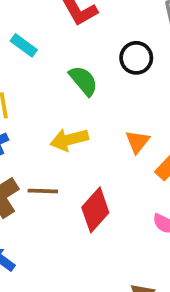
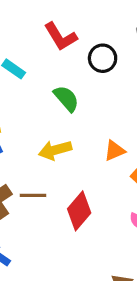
black circle: (136, 58) -> (103, 58), moved
orange triangle: (137, 142) -> (115, 151), turned 30

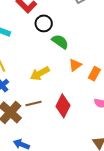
black circle: (103, 58) -> (44, 23), moved
green semicircle: (66, 98) -> (60, 42), moved

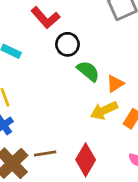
orange triangle: (75, 65) -> (115, 84), moved
yellow arrow: (40, 73) -> (104, 110), moved

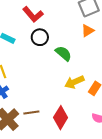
black circle: (67, 44) -> (40, 37), moved
orange triangle: (115, 84) -> (88, 31), moved

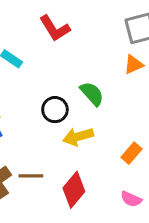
black circle: (40, 37) -> (55, 110), moved
yellow arrow: (74, 82) -> (78, 137), moved

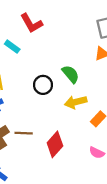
red L-shape: (55, 28) -> (31, 23), moved
yellow arrow: (78, 137) -> (76, 102), moved

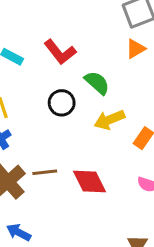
red L-shape: (31, 23) -> (60, 52), moved
red diamond: (55, 144) -> (89, 181), turned -60

